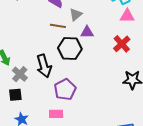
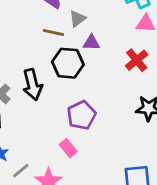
purple pentagon: (65, 89) -> (81, 115), moved
pink rectangle: (56, 114) -> (68, 148), moved, turned 48

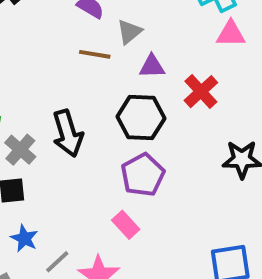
red cross: (137, 60) -> (201, 92), moved
black hexagon: (68, 63) -> (141, 117), moved

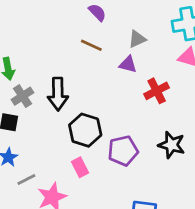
gray triangle: (129, 32) -> (137, 39), moved
black hexagon: (141, 117) -> (85, 130), moved
purple pentagon: (143, 175) -> (123, 151), moved

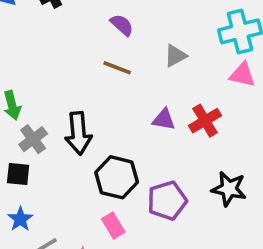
purple triangle: (128, 64) -> (164, 120), moved

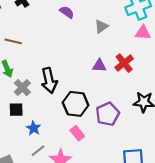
brown line: (117, 68) -> (13, 41), moved
blue star: (20, 219) -> (34, 128), moved

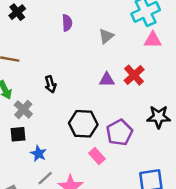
purple semicircle: (67, 12) -> (67, 23), turned 56
black arrow: (49, 81) -> (50, 84), moved, size x0.6
pink rectangle: (77, 133) -> (97, 156), moved

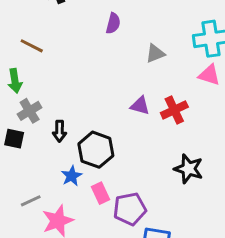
black arrow: (50, 84) -> (60, 131), moved
purple pentagon: (119, 133) -> (130, 209), moved
blue star: (38, 154) -> (72, 176), moved

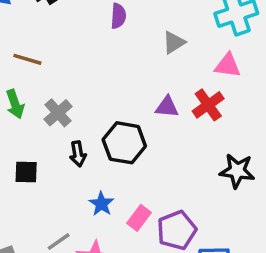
pink triangle: (209, 75) -> (228, 65), moved
gray cross: (30, 111) -> (58, 113), moved
black hexagon: (96, 150) -> (124, 143), moved
pink rectangle: (101, 193) -> (139, 218), turned 72

